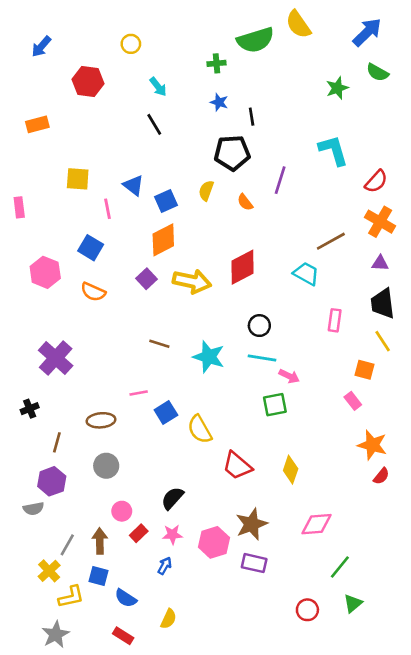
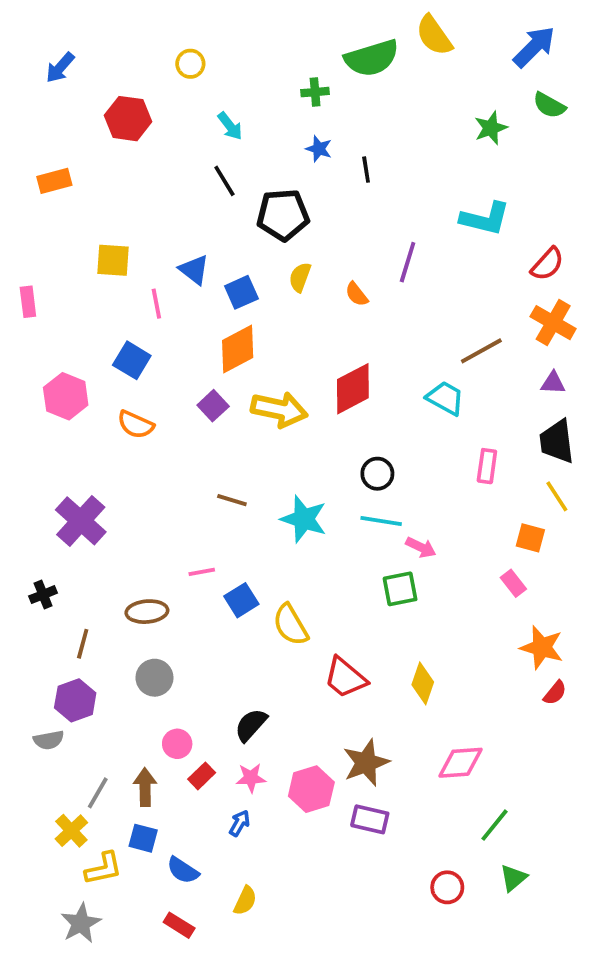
cyan L-shape: (333, 150) -> (485, 219), turned 120
black pentagon: (232, 153) -> (283, 215), moved

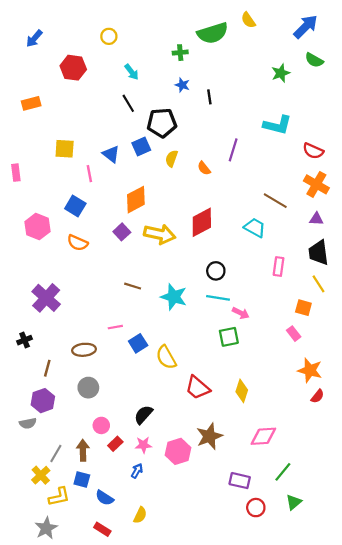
yellow semicircle: (434, 35) -> (248, 20), size x0.7
red semicircle: (547, 264) -> (313, 151), turned 72
blue square: (241, 292) -> (141, 147), moved
brown line: (481, 351) -> (275, 201), turned 60
purple rectangle: (370, 819) -> (240, 481), moved

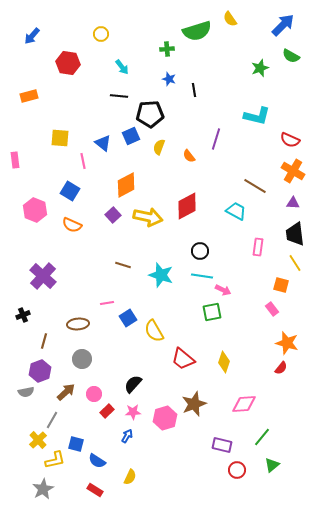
black line: (128, 103) -> (119, 96), turned -54
red semicircle: (317, 396) -> (281, 368), moved
brown arrow: (83, 450) -> (66, 392), moved, turned 48

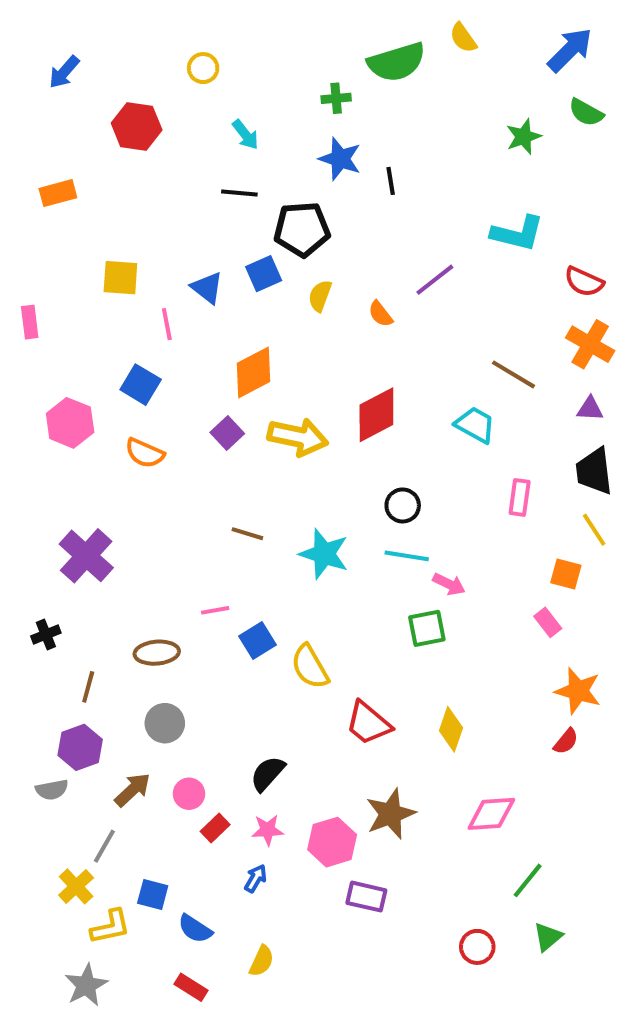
blue star: (169, 79) -> (340, 159), size x1.5
purple line: (216, 139) -> (435, 280), turned 35
purple rectangle: (222, 445) -> (366, 897), moved

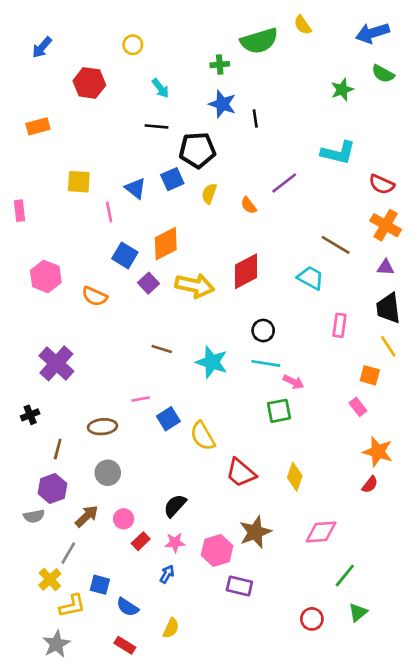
blue arrow: (570, 50) -> (372, 33), turned -152
blue square: (141, 385) -> (125, 255), moved

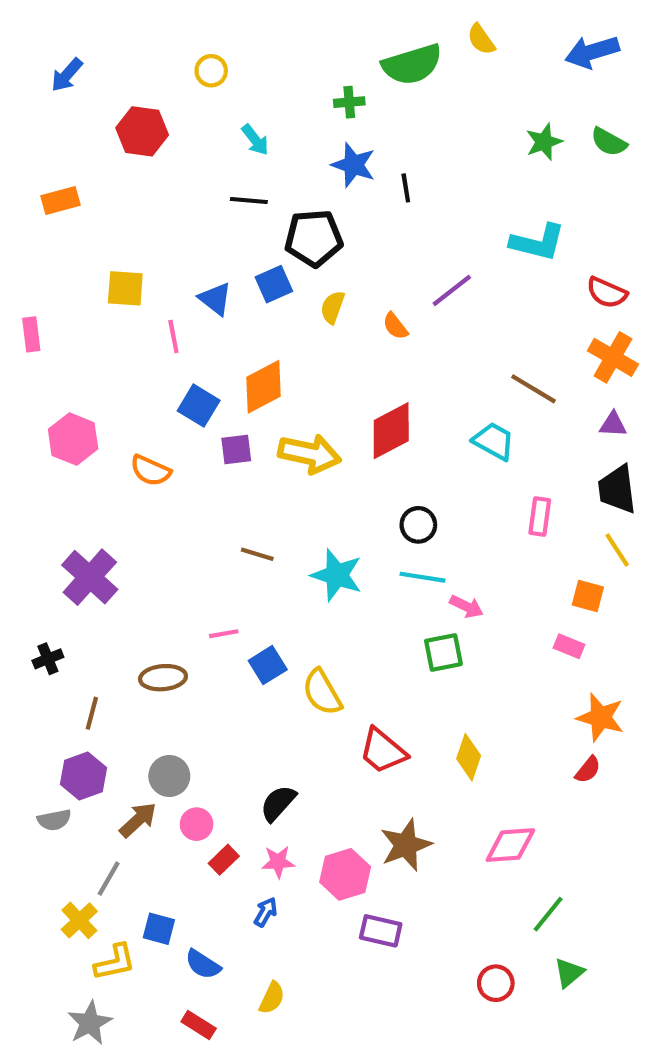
green semicircle: (383, 74) -> (609, 142), moved
purple square: (149, 283) -> (236, 450), turned 36
pink rectangle: (358, 407) -> (569, 646), turned -30
gray circle: (108, 473) -> (169, 776), moved

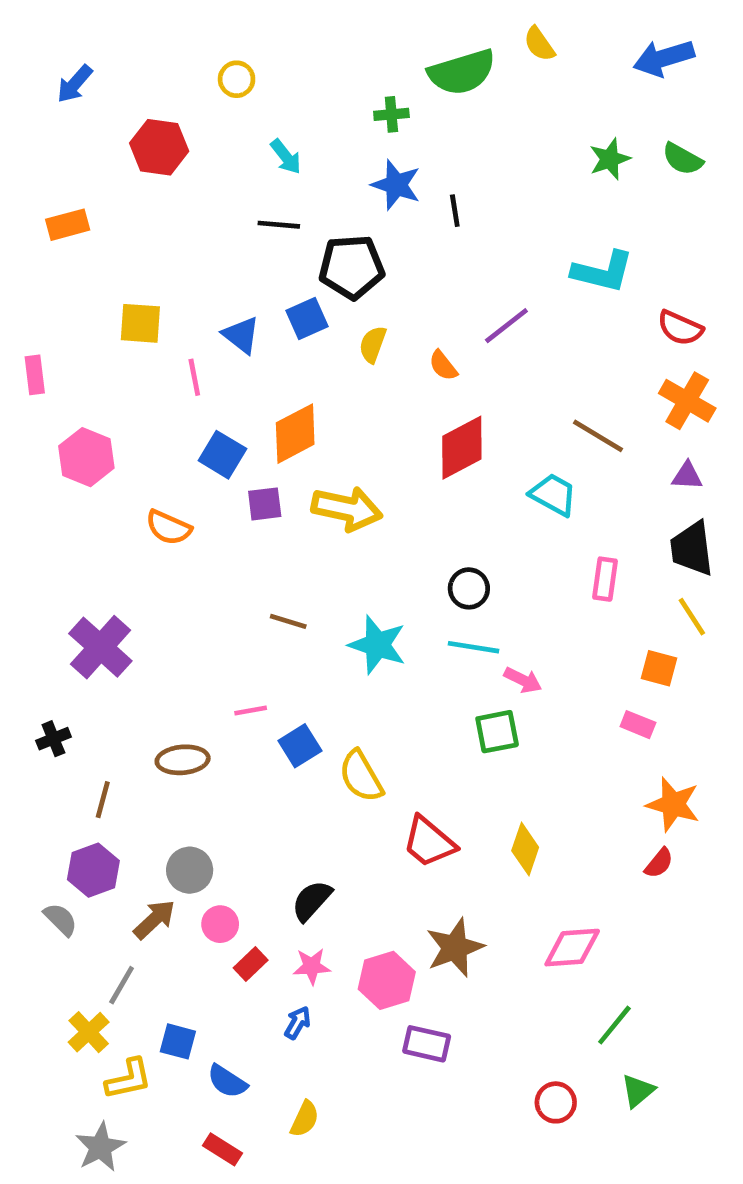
red diamond: (391, 431) -> (462, 448), moved
pink hexagon: (73, 439) -> (86, 457), moved
gray semicircle: (54, 820) -> (61, 919), turned -124

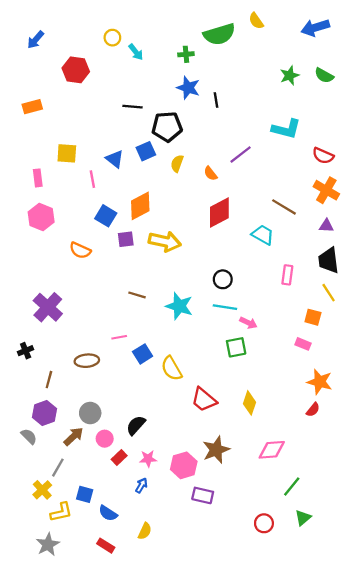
cyan arrow: (286, 157) -> (136, 52), moved
pink rectangle: (35, 375) -> (38, 178), moved
black semicircle: (312, 901) -> (136, 425), moved

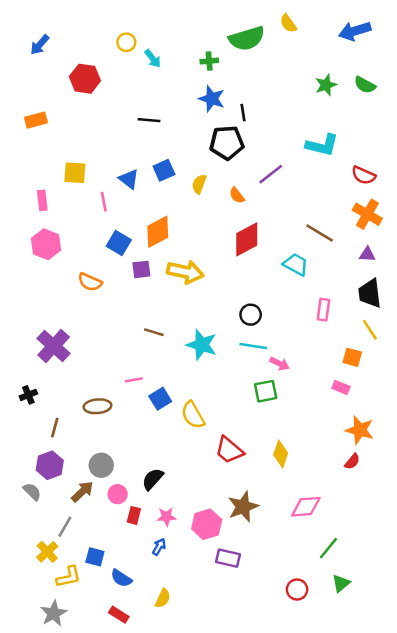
black pentagon: (167, 127) -> (227, 143), moved
red rectangle: (119, 458) -> (134, 515), turned -32

